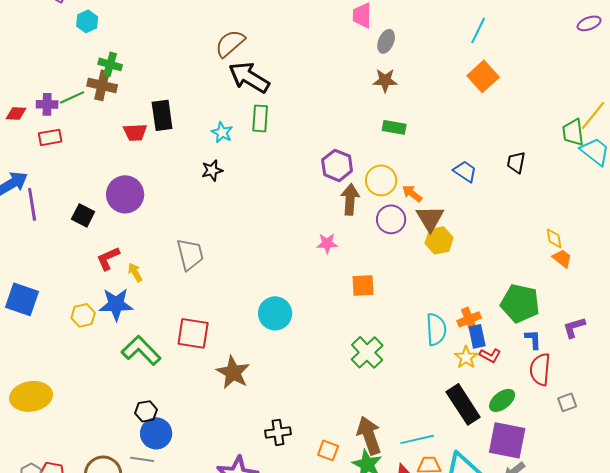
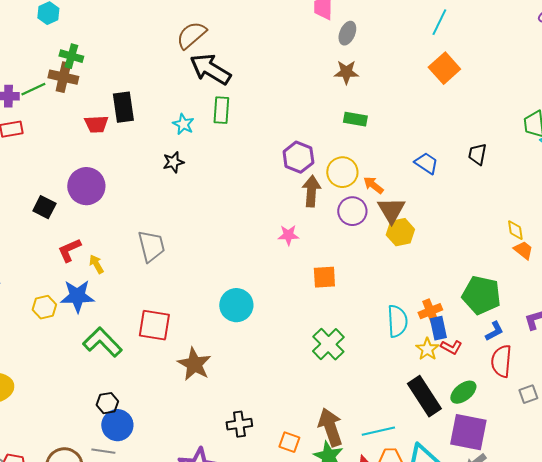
blue L-shape: (533, 339) -> (494, 331), turned 65

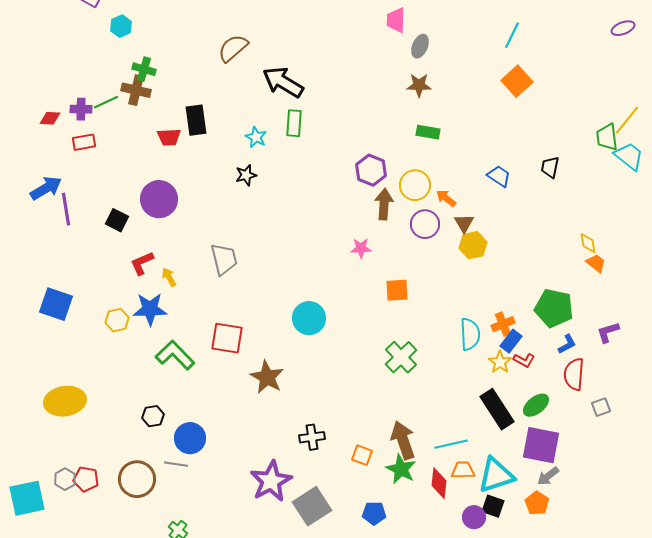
brown semicircle: (191, 35) -> (233, 48), moved
brown triangle: (391, 210) -> (464, 223), size x0.7
blue rectangle: (438, 328) -> (511, 341), turned 50
black hexagon: (107, 403) -> (153, 416), moved

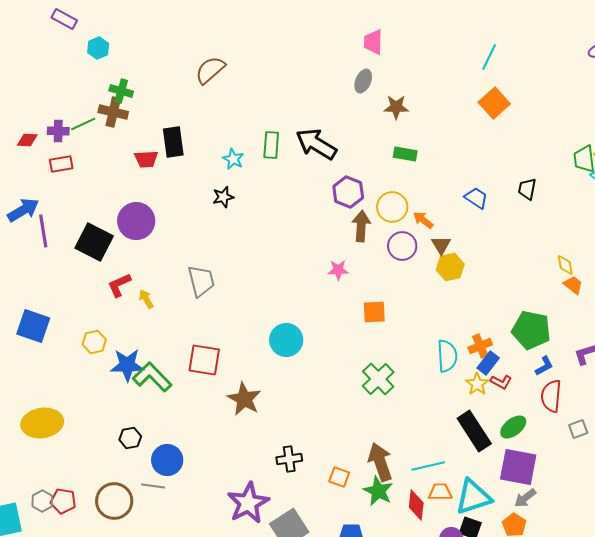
gray ellipse: (420, 46) -> (363, 81), moved
black arrow: (283, 82) -> (316, 144), moved
black square: (117, 220) -> (94, 242), size x1.6
blue star: (150, 309) -> (127, 365), moved

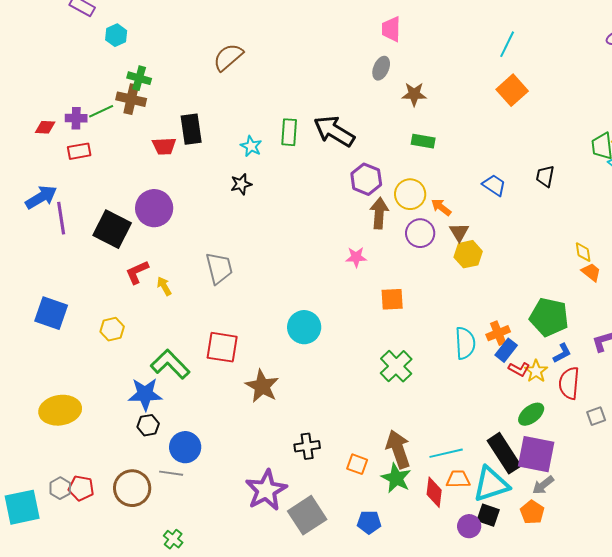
blue star: (127, 365) -> (145, 394), moved
yellow star: (477, 384) -> (536, 371), moved
black rectangle: (474, 431) -> (504, 453), moved

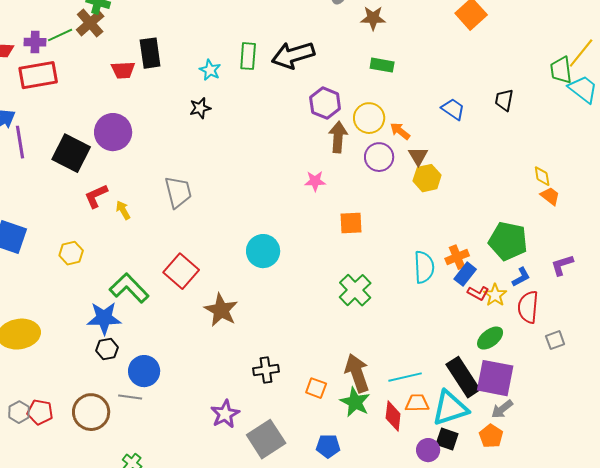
brown cross: (131, 99) -> (90, 23), turned 36
black arrow: (334, 131) -> (293, 55), turned -48
red rectangle: (79, 151) -> (38, 75), size x1.6
red square: (222, 347) -> (181, 271), turned 32
purple star: (266, 490) -> (225, 414), size x0.7

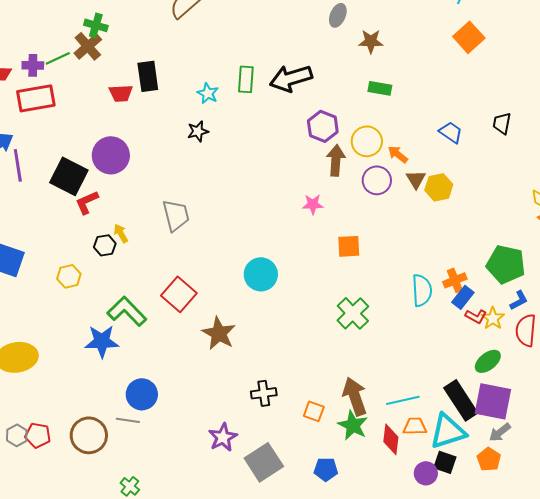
yellow hexagon: (427, 178) -> (439, 187), moved
red L-shape: (96, 196) -> (87, 202), moved
black hexagon: (107, 349) -> (105, 245), moved

